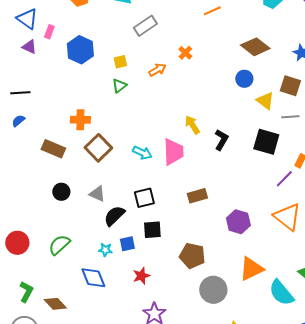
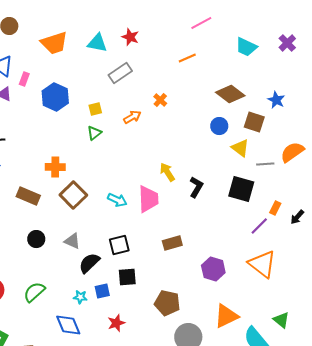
brown square: (290, 86) -> (254, 122), moved

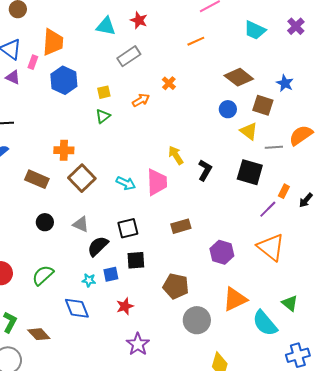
orange trapezoid: (54, 43) -> (53, 42), moved, turned -68

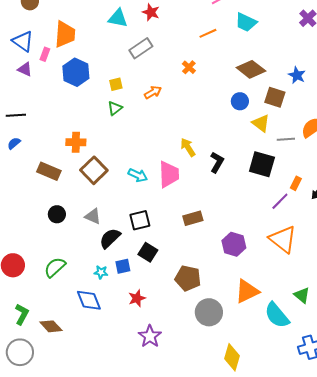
cyan trapezoid: (255, 30) -> (246, 22), moved
orange cross: (169, 83) -> (189, 67), moved
black square: (136, 260) -> (148, 252), turned 36

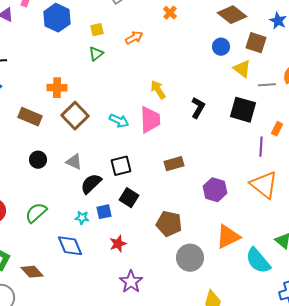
yellow arrow: (188, 147) -> (158, 90), moved
purple line: (280, 201) -> (261, 147), turned -42

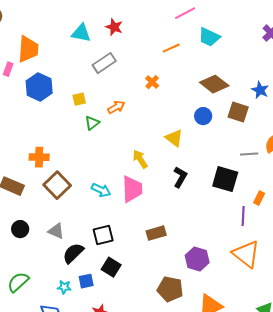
green triangle: (96, 54) -> (92, 123), moved
yellow triangle: (242, 69) -> (174, 138), moved
brown pentagon: (169, 224) -> (170, 289), moved

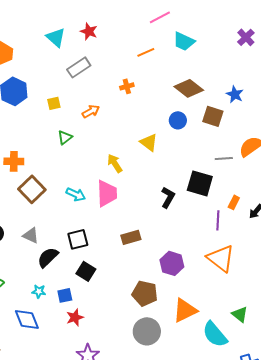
cyan triangle: (81, 33) -> (56, 37), turned 30
orange cross: (152, 82) -> (127, 86), turned 32
green triangle: (92, 123) -> (65, 137), moved
black L-shape: (180, 177) -> (168, 197), moved
blue square: (86, 281) -> (65, 295), moved

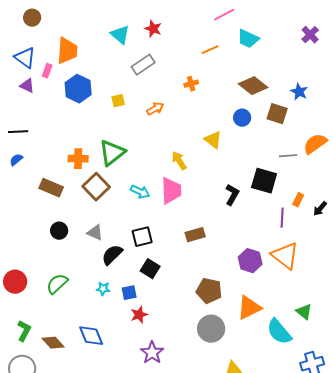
green triangle: (65, 137) -> (112, 153), moved, size x1.8
purple hexagon: (172, 263) -> (250, 261), moved
blue diamond: (27, 319) -> (91, 336), moved

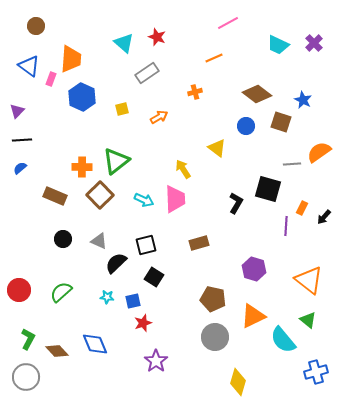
cyan trapezoid: (248, 39) -> (278, 45), moved
purple triangle: (27, 86) -> (17, 111), moved, turned 49
orange triangle: (285, 256) -> (309, 280), moved

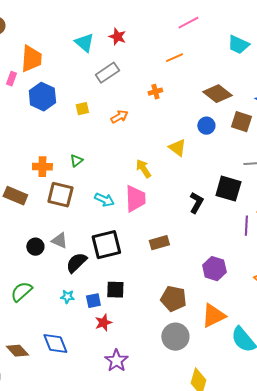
green triangle: (116, 161) -> (76, 161), size x0.5
brown square: (100, 195) -> (60, 195), turned -32
black circle: (63, 239) -> (35, 247), moved
black square: (146, 245) -> (106, 245), size x1.4
black square: (154, 277) -> (115, 290), moved, turned -30

